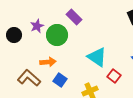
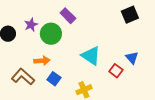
red square: (114, 76) -> (116, 71), moved

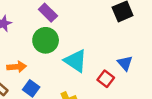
green circle: (51, 34) -> (46, 40), moved

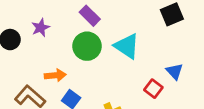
cyan triangle: (76, 61) -> (127, 46), moved

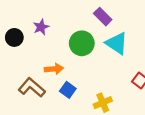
purple rectangle: (90, 16) -> (103, 17), moved

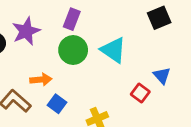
purple rectangle: (103, 17) -> (72, 19), moved, turned 66
purple star: (41, 27) -> (26, 31), size x1.5

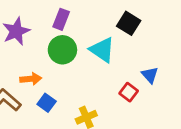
black square: (159, 18) -> (129, 23), moved, turned -35

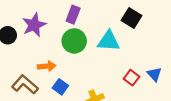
cyan triangle: (102, 50) -> (109, 41), turned -30
blue triangle: (150, 75) -> (154, 74), moved

